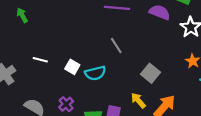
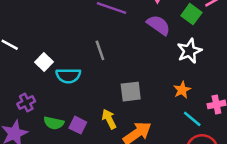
gray square: (150, 73) -> (131, 92), turned 30

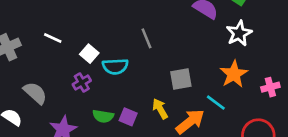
orange star: (182, 90) -> (234, 74), size x1.5
purple cross: (26, 103) -> (82, 83), moved
cyan line: (192, 119) -> (216, 103), moved

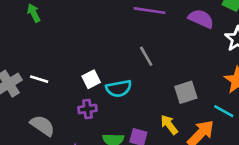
white line: (53, 38) -> (39, 79), moved
white square: (89, 54) -> (91, 79), turned 30
purple cross: (82, 83) -> (87, 109), turned 30

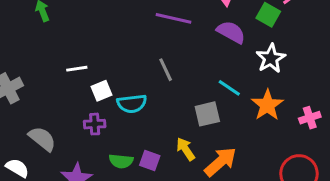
white line: (39, 79) -> (77, 69), moved, turned -30
cyan line: (224, 111) -> (229, 88), moved

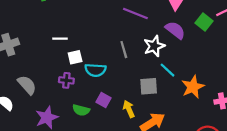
white star: (271, 58) -> (154, 46), moved
purple square: (150, 160) -> (104, 100), moved

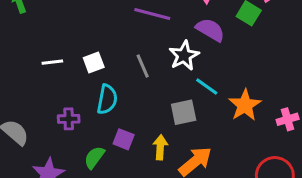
white square: (75, 57) -> (94, 62), moved
cyan semicircle: (95, 70) -> (107, 99), turned -75
yellow arrow: (129, 109) -> (160, 147), turned 35
green semicircle: (81, 110) -> (94, 157), turned 119

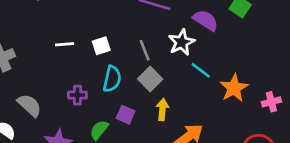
gray square: (184, 112) -> (150, 79), moved, turned -35
yellow arrow: (160, 147) -> (162, 109), moved

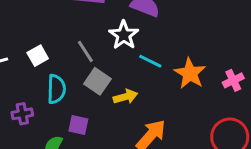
yellow arrow: (162, 109) -> (125, 97), moved, turned 80

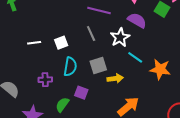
gray line: (85, 51) -> (91, 34), moved
orange star: (190, 73) -> (160, 69), turned -30
gray square: (97, 81) -> (98, 66), turned 30

